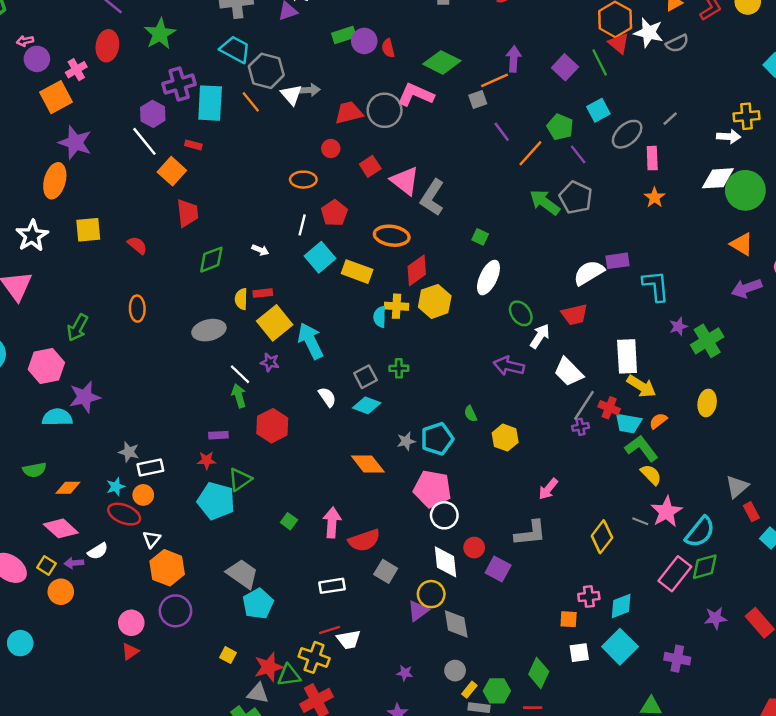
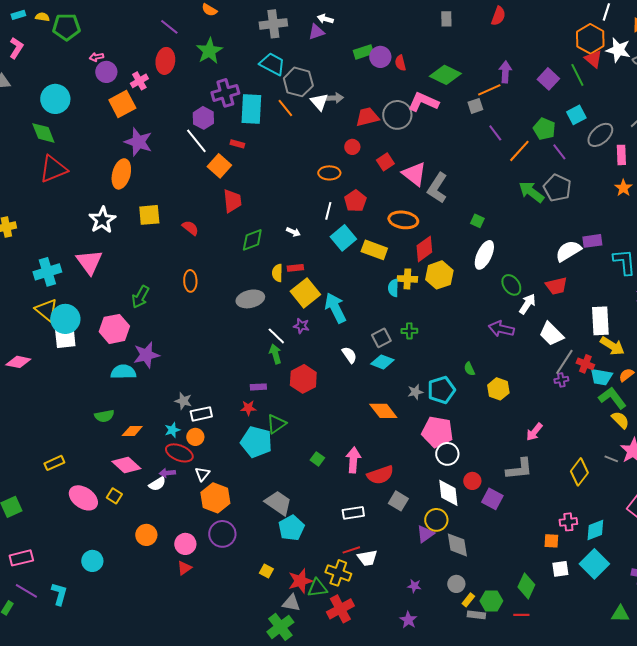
purple arrow: (74, 563) -> (167, 473), moved
orange circle: (61, 592) -> (146, 535), moved

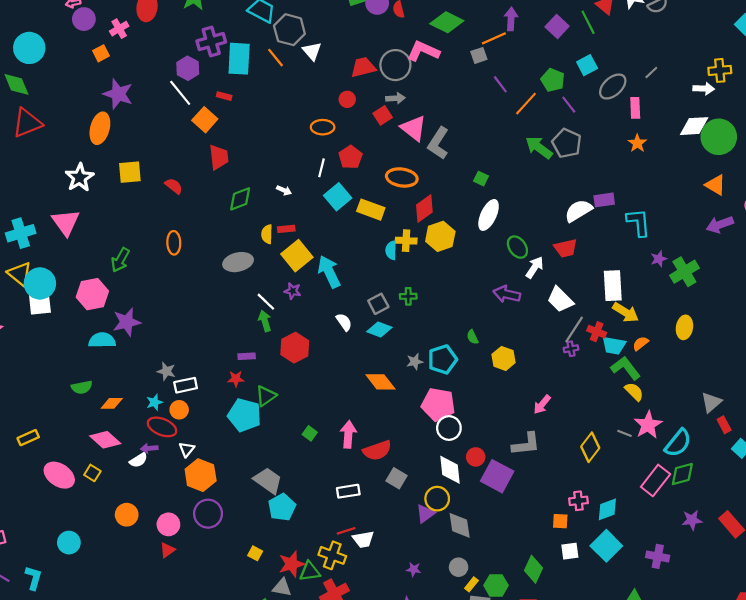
gray arrow: (334, 98) -> (395, 98), moved
orange square: (122, 104) -> (101, 53), size x0.6
purple square: (492, 499) -> (497, 476), size x1.4

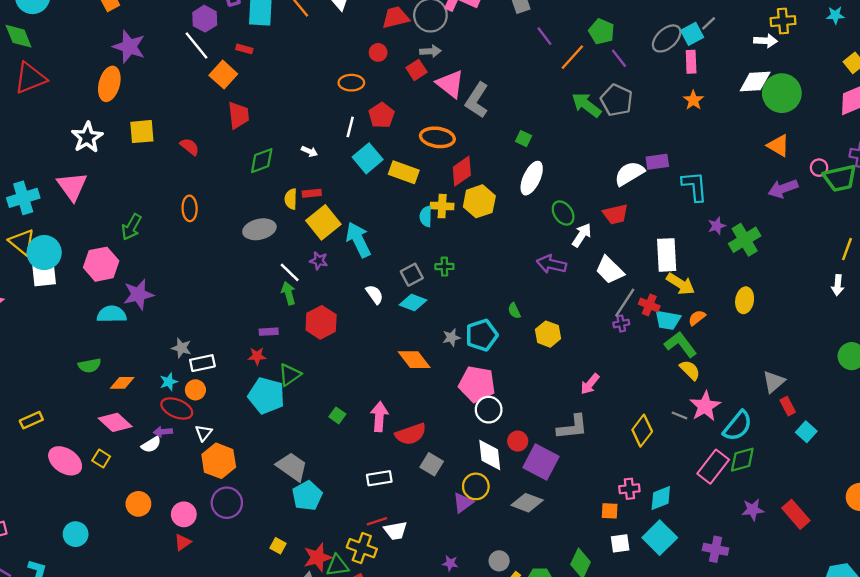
cyan square: (587, 65) -> (692, 34), moved
gray diamond: (460, 525) -> (527, 503), moved, turned -60

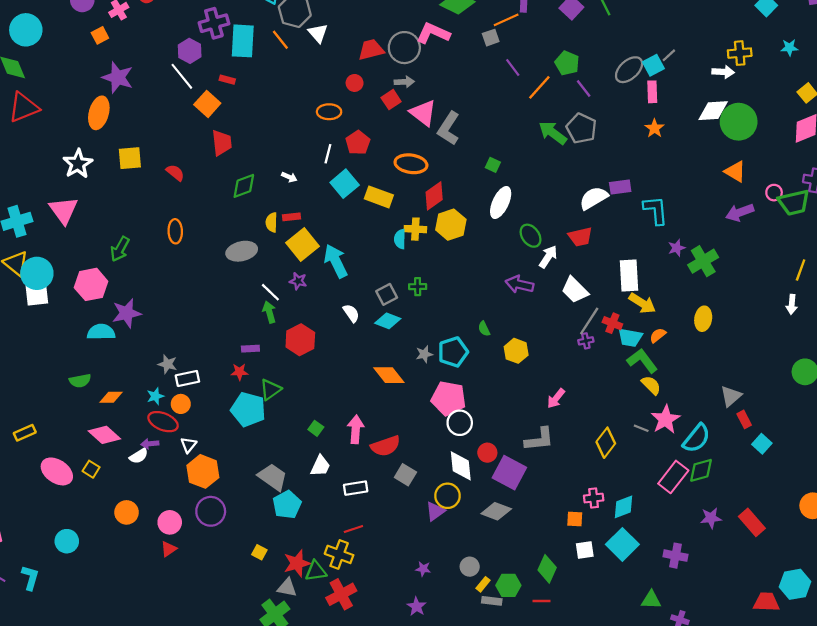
white trapezoid: (396, 531) -> (320, 466), moved, turned -55

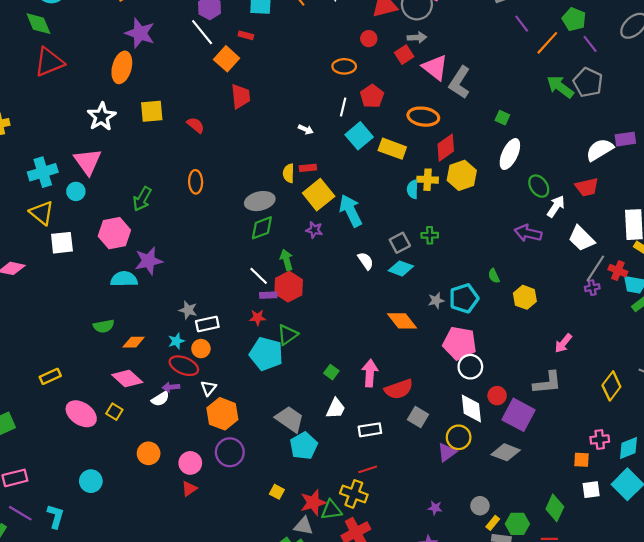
green diamond: (244, 186) -> (262, 228), moved
cyan circle: (37, 273) -> (76, 191), moved, size x0.6
white line: (270, 292) -> (259, 276), moved
red hexagon: (300, 340) -> (289, 287), moved

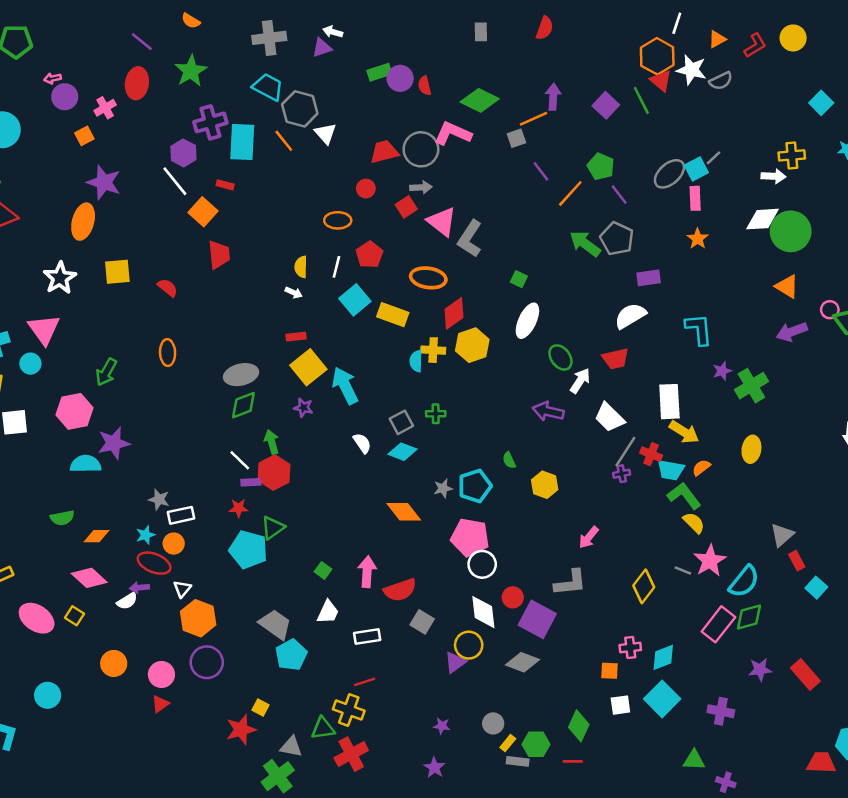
purple rectangle: (625, 139) -> (649, 278), moved
yellow semicircle: (289, 173) -> (301, 267), moved
red star: (313, 503) -> (241, 730), moved

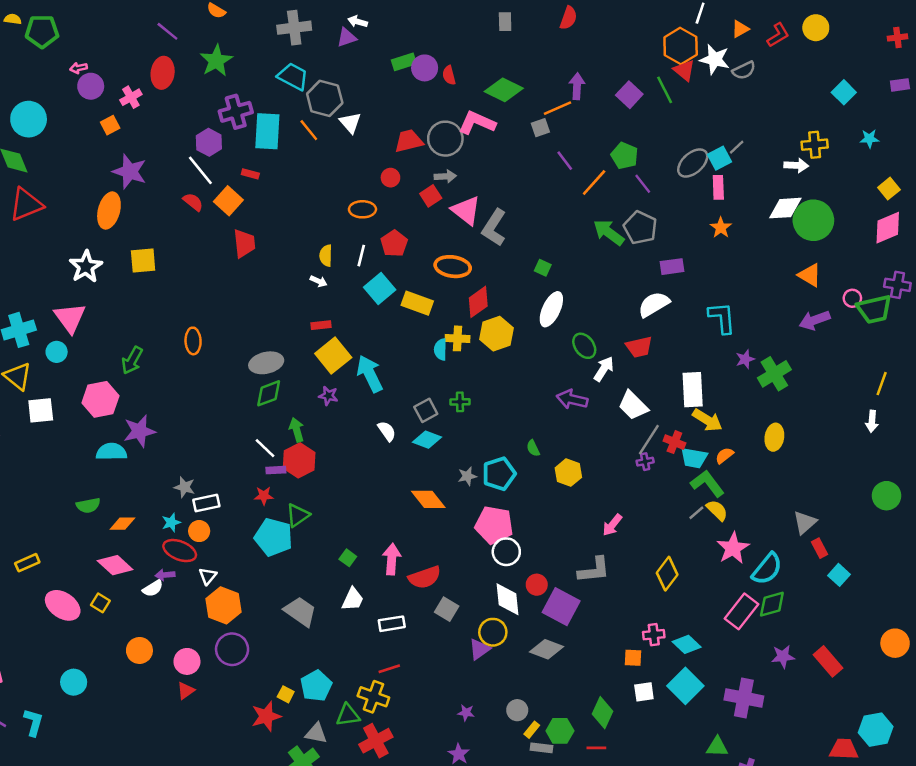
red semicircle: (168, 288) -> (193, 202), moved
gray line: (683, 570) -> (696, 513), moved, turned -63
cyan pentagon: (291, 655) -> (316, 686), moved
cyan diamond: (663, 657) -> (687, 644), turned 64
purple cross: (721, 711) -> (744, 698), size x1.4

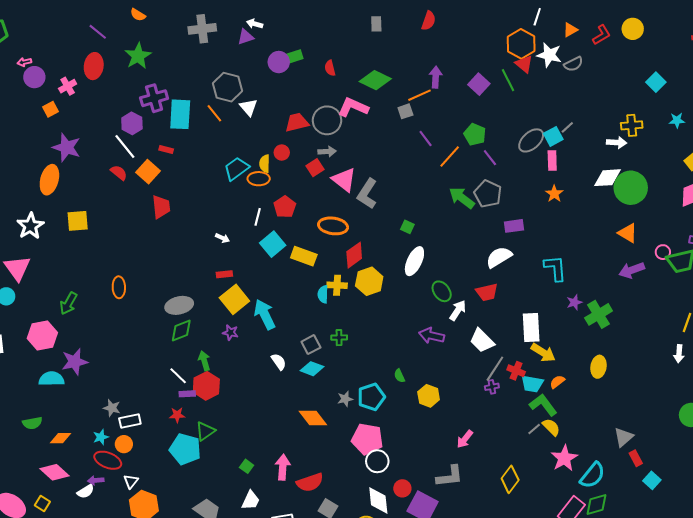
purple circle: (425, 68) -> (279, 62), moved
cyan trapezoid: (293, 76) -> (236, 169), moved, turned -64
yellow semicircle: (326, 256) -> (265, 164), moved

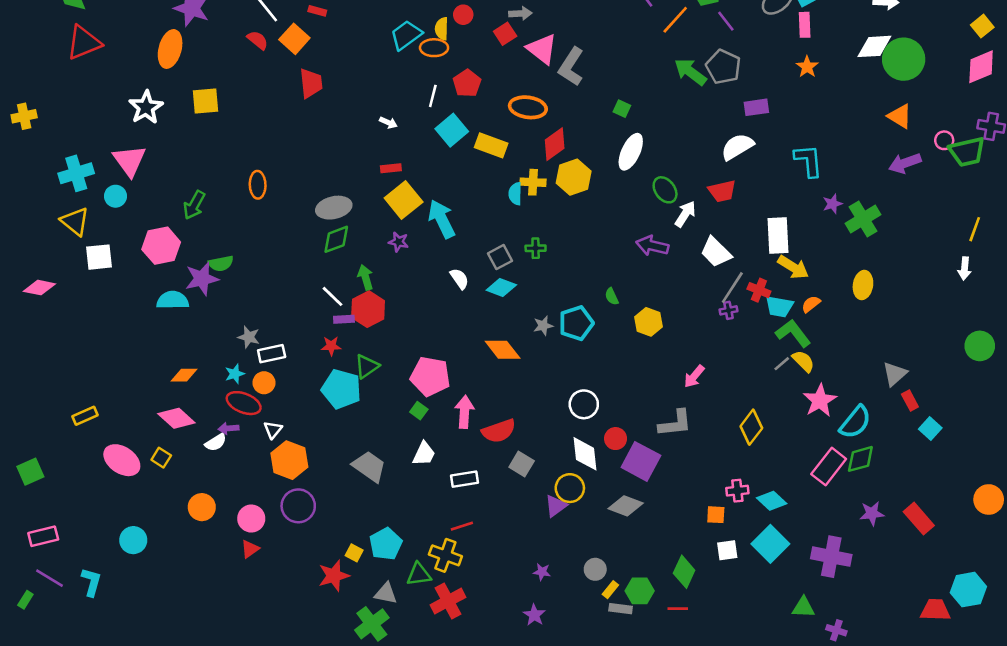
green semicircle: (32, 423) -> (221, 263), moved
pink pentagon: (367, 439) -> (430, 376), moved

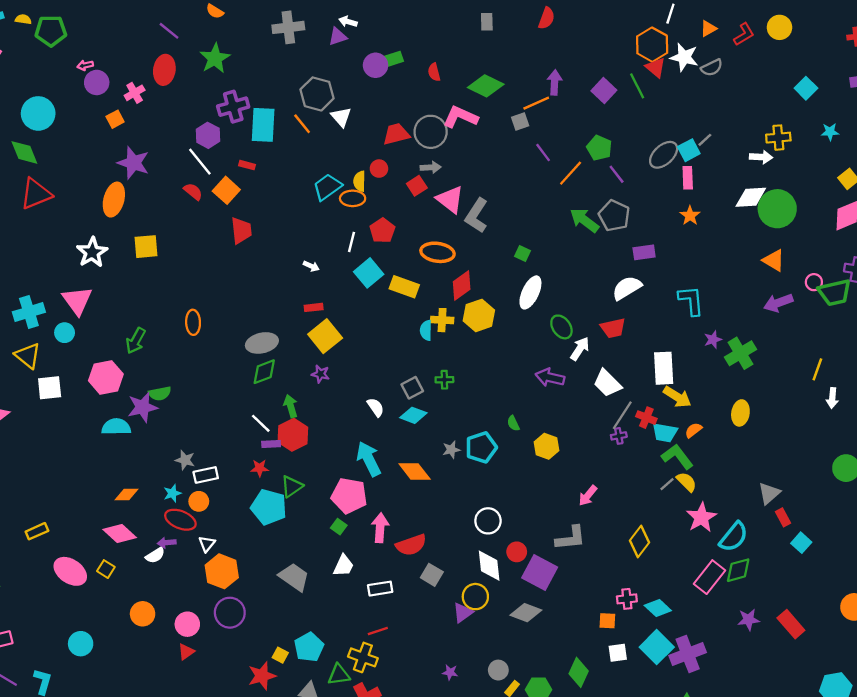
cyan arrow: (442, 219) -> (369, 459), moved
yellow line: (975, 229) -> (817, 369), moved
purple cross: (831, 557) -> (688, 654), moved, turned -32

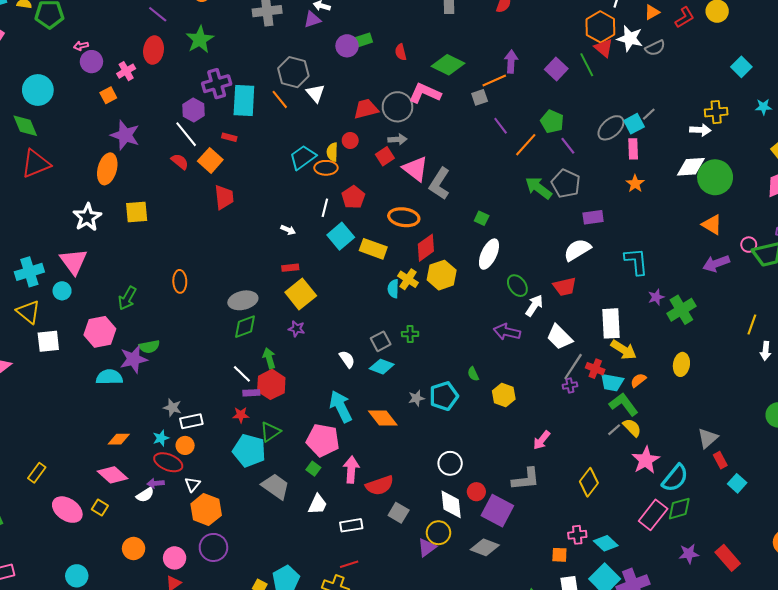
yellow cross: (442, 320) -> (408, 279), turned 30
yellow rectangle: (37, 531) -> (37, 473), turned -30
gray trapezoid: (294, 577) -> (276, 486), moved

